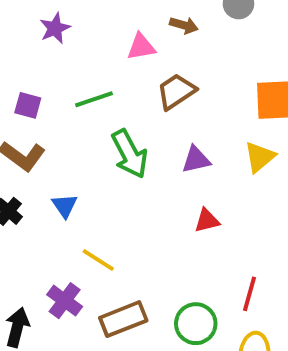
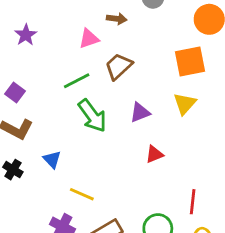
green line: (94, 99) -> (77, 81), moved
purple square: (28, 105) -> (15, 92), turned 30

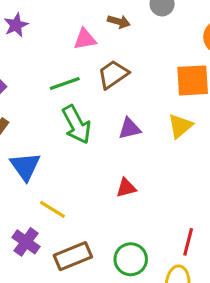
red triangle: (154, 154) -> (126, 188), moved
blue triangle: (52, 159) -> (25, 166), size x1.5
red line: (193, 202) -> (188, 242), moved

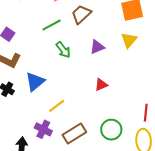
green arrow: (77, 124) -> (63, 50), size x0.7
blue triangle: (25, 166) -> (35, 82), turned 35
yellow line: (52, 209) -> (57, 106), turned -60

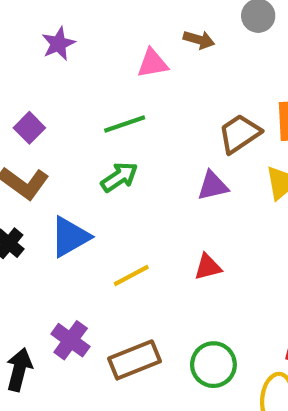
brown trapezoid: (81, 14) -> (239, 134), moved
green arrow: (63, 50) -> (119, 177), moved, turned -96
yellow line: (57, 106) -> (131, 276), moved

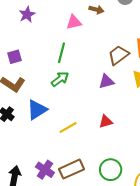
green line: (125, 124) -> (61, 53), turned -54
purple square: (29, 128) -> (15, 57), turned 32
purple cross: (71, 340) -> (45, 170), moved

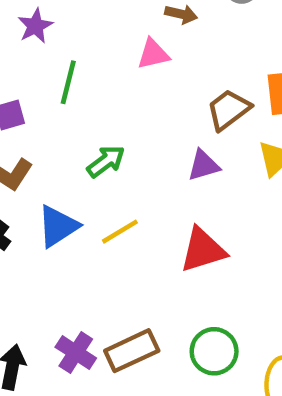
pink triangle: (74, 22) -> (153, 54), moved
green line: (61, 53) -> (68, 82), moved
red triangle: (106, 122) -> (203, 250), size x1.6
yellow line: (68, 127) -> (120, 232), moved

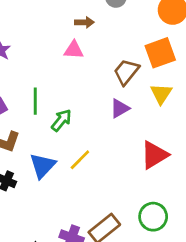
pink triangle: (153, 54) -> (74, 50), turned 30
green line: (68, 82) -> (35, 101), moved
red triangle: (203, 250) -> (154, 155), moved

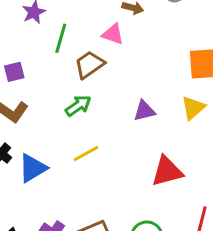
brown trapezoid: (126, 72) -> (89, 65), moved
green line: (35, 101) -> (61, 38), moved
blue triangle: (43, 166) -> (33, 168), moved

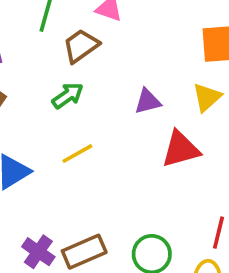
red triangle: (167, 171) -> (181, 149), moved

